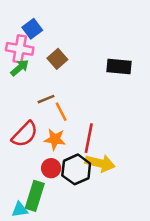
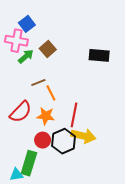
green arrow: (20, 68) -> (26, 56), moved

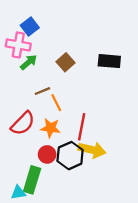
brown square: (48, 49) -> (65, 62), moved

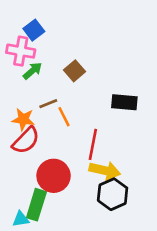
black rectangle: (109, 61) -> (124, 102), moved
orange star: (51, 128) -> (23, 119), moved
red circle: (47, 154) -> (54, 176), size x1.6
black hexagon: (70, 156) -> (113, 194), moved

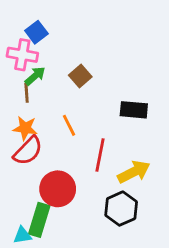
brown line: (48, 104) -> (27, 93), moved, turned -72
yellow arrow: (105, 171) -> (134, 172), moved, turned -40

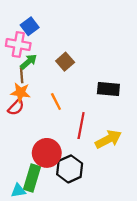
orange star: (25, 128) -> (21, 92), moved
red semicircle: (28, 151) -> (16, 107), moved, size x0.7
black hexagon: (121, 209) -> (70, 169), moved

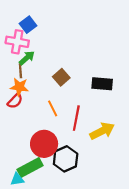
brown square: (65, 62) -> (61, 77), moved
orange line: (56, 102) -> (53, 108), moved
green rectangle: (32, 178) -> (30, 167), turned 45

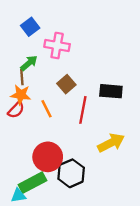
pink cross: (17, 42) -> (57, 45), moved
orange line: (53, 108) -> (47, 109), moved
red line: (76, 118) -> (83, 110), moved

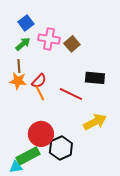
green arrow: (29, 63) -> (23, 44), moved
brown square: (66, 84) -> (72, 44), moved
red semicircle: (16, 110) -> (39, 81), moved
red line: (83, 110) -> (71, 94), turned -75

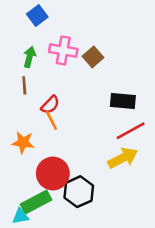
blue square: (26, 23) -> (37, 15), moved
green arrow: (23, 44) -> (30, 57), turned -35
orange star: (18, 81) -> (23, 142), moved
red line: (71, 94) -> (131, 131), moved, turned -55

